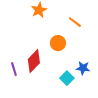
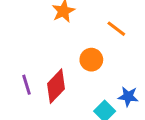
purple line: (14, 69) -> (27, 85), moved

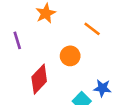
purple line: (27, 85) -> (17, 40), moved

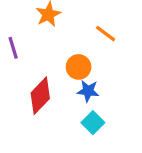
blue star: (102, 88) -> (88, 91), moved

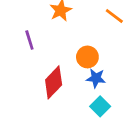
orange line: (106, 34) -> (114, 16), moved

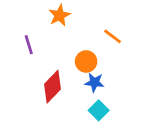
orange line: (114, 16) -> (113, 36), moved

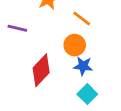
orange line: (113, 36) -> (82, 19), moved
purple line: (29, 45) -> (17, 28), turned -60

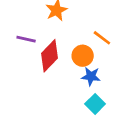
orange line: (82, 19) -> (102, 38), moved
red diamond: (41, 70) -> (50, 56), moved

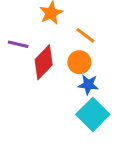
orange line: (102, 38) -> (85, 35), moved
cyan square: (95, 104) -> (93, 114), size x1.5

